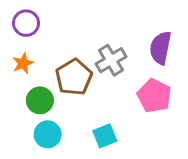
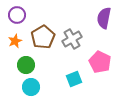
purple semicircle: (160, 48) -> (104, 18), moved
brown pentagon: (74, 77) -> (43, 37), moved
cyan square: (105, 136) -> (74, 79), moved

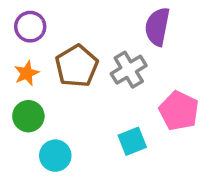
purple semicircle: (104, 18) -> (157, 27), moved
green circle: (26, 65) -> (28, 116), moved

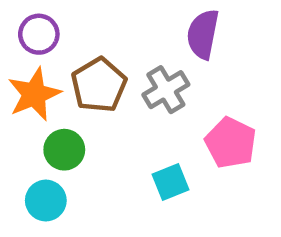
orange star: (27, 73) -> (34, 94), size x1.6
green circle: (28, 116) -> (64, 150), moved
cyan circle: (55, 156) -> (46, 201), moved

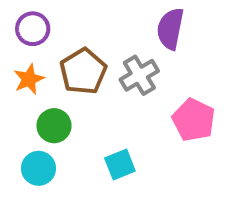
orange star: (34, 94) -> (29, 79), size x0.7
cyan square: (171, 182) -> (120, 164), moved

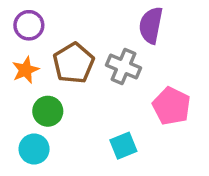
gray cross: (139, 75) -> (123, 67), turned -36
cyan square: (120, 164) -> (123, 146), moved

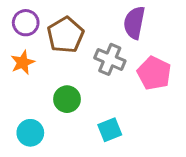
brown pentagon: (74, 63) -> (65, 35), moved
pink pentagon: (172, 106) -> (154, 73), moved
green circle: (48, 111) -> (67, 99), moved

